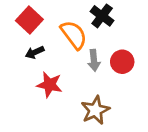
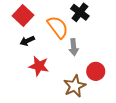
red circle: (122, 62) -> (96, 71), moved

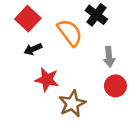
gray arrow: (74, 47) -> (109, 57), moved
brown star: (75, 86) -> (72, 104), moved

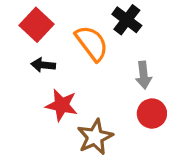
black arrow: (33, 49) -> (43, 65), turned 30

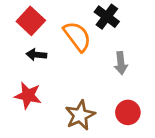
red star: (62, 105) -> (28, 96), moved
red circle: (152, 114) -> (128, 112), moved

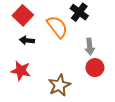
red circle: (128, 112) -> (95, 68), moved

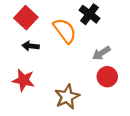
gray arrow: (90, 47) -> (101, 53), turned 63

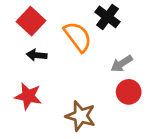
brown star: (67, 97) -> (81, 116), turned -30

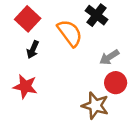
black arrow: (37, 55) -> (33, 50), turned -72
brown star: (81, 116) -> (95, 106), moved

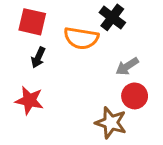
red square: (28, 19) -> (32, 22), turned -30
orange semicircle: (70, 33) -> (81, 38), turned 136

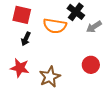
gray arrow: (127, 66) -> (94, 27), moved
brown star: (111, 123) -> (50, 77), moved, turned 30

